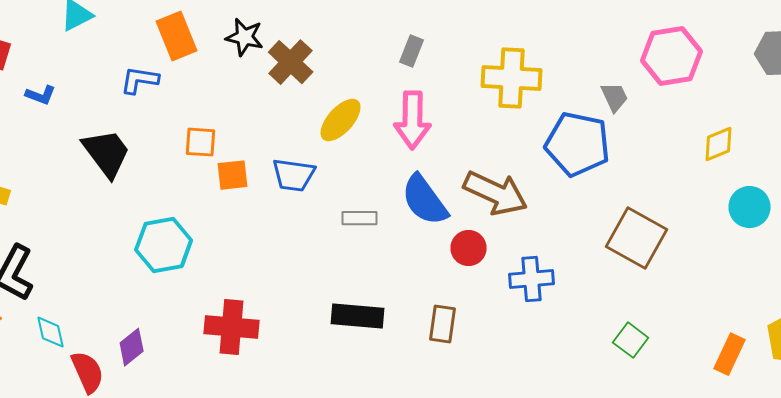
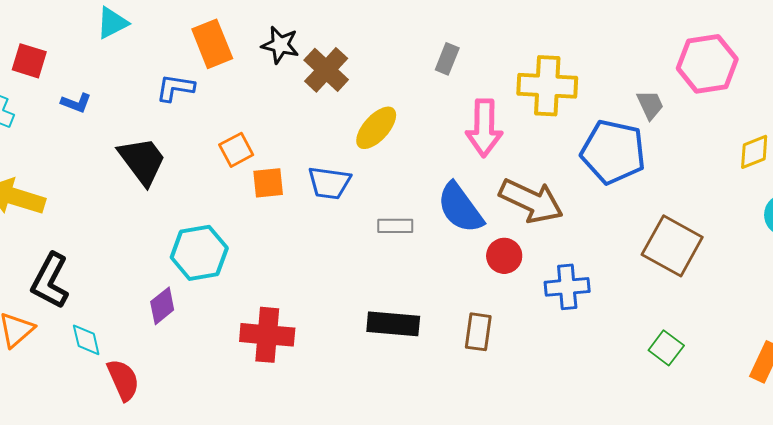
pink arrow: (413, 120) -> (484, 128), moved
orange square: (201, 142) -> (236, 150), turned -32
purple diamond: (132, 347) -> (162, 306), moved

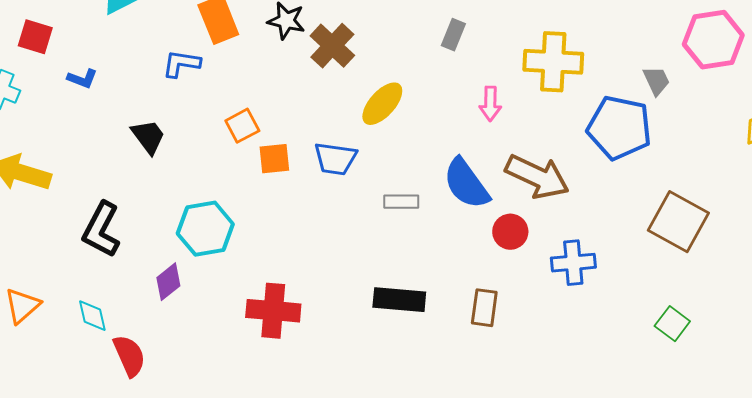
pink arrow: (484, 128) -> (490, 104), size x0.6
black trapezoid: (142, 161) -> (148, 137), size x0.7
black L-shape: (50, 281) -> (101, 230), moved

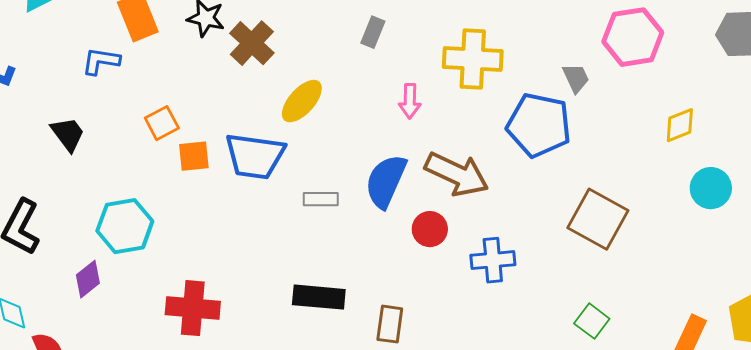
blue trapezoid: (335, 159) -> (255, 156), size x1.4
blue semicircle: (466, 184) -> (386, 181), turned 60
brown rectangle: (484, 308) -> (390, 324), moved

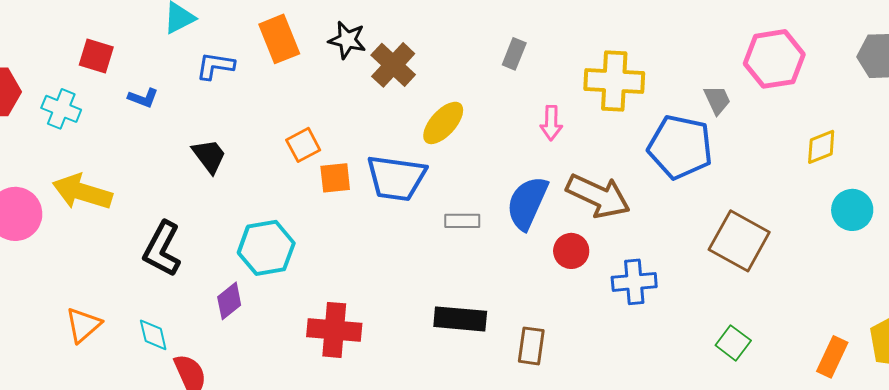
blue L-shape: (101, 61) -> (215, 66), moved

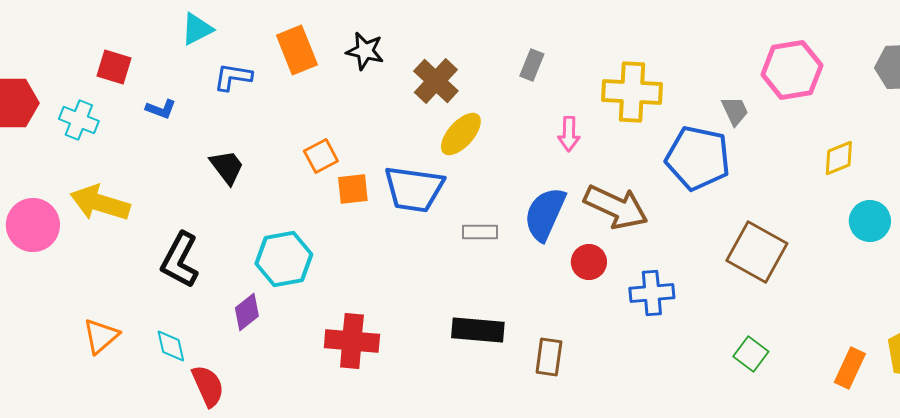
brown cross: (393, 65) -> (436, 81), moved

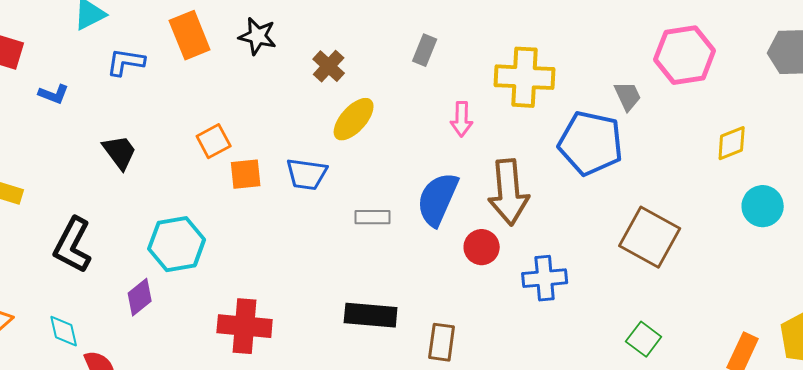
brown cross: (436, 81) -> (329, 66), size x0.7
blue trapezoid: (414, 189) -> (307, 174), size x0.7
brown arrow: (616, 207) -> (509, 192), turned 60

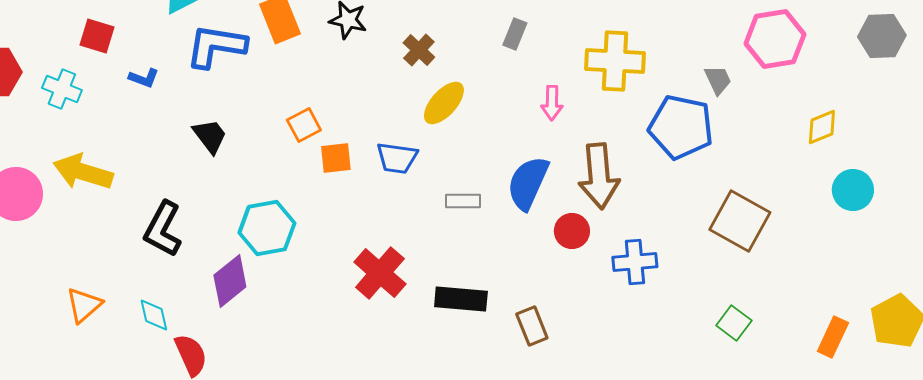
blue L-shape: (126, 62) -> (216, 46), size x1.6
purple diamond: (140, 297) -> (230, 281), size x1.4
red cross: (245, 326) -> (380, 273), moved, turned 36
brown rectangle: (442, 342) -> (532, 326), turned -30

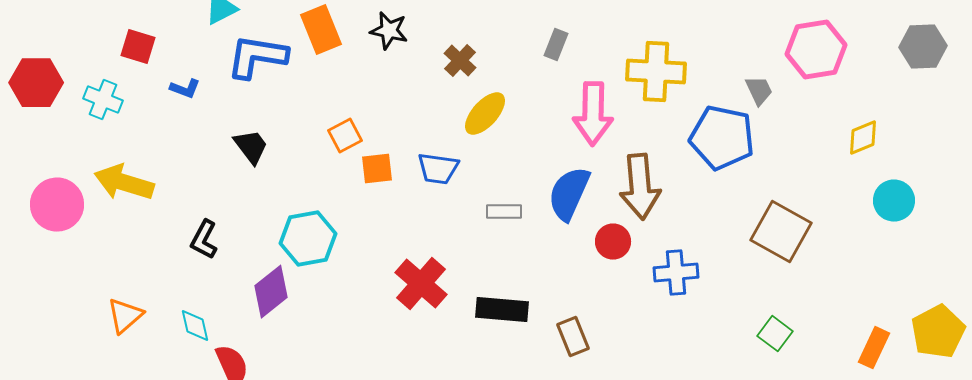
pink arrow: (552, 103) -> (593, 114), size x1.8
black L-shape: (163, 229) -> (204, 240), size x0.7

